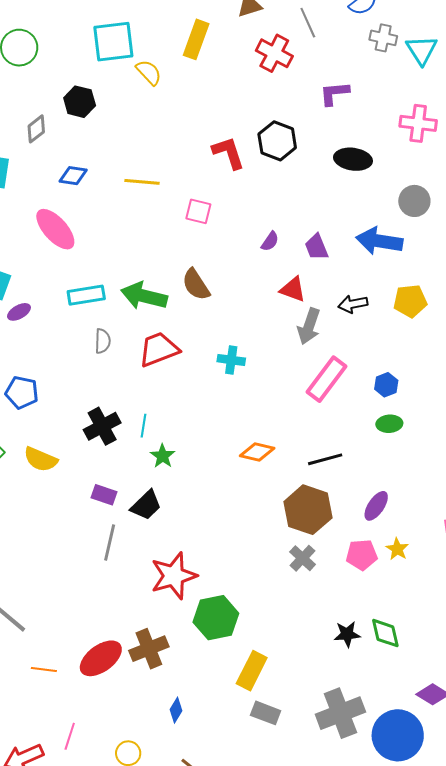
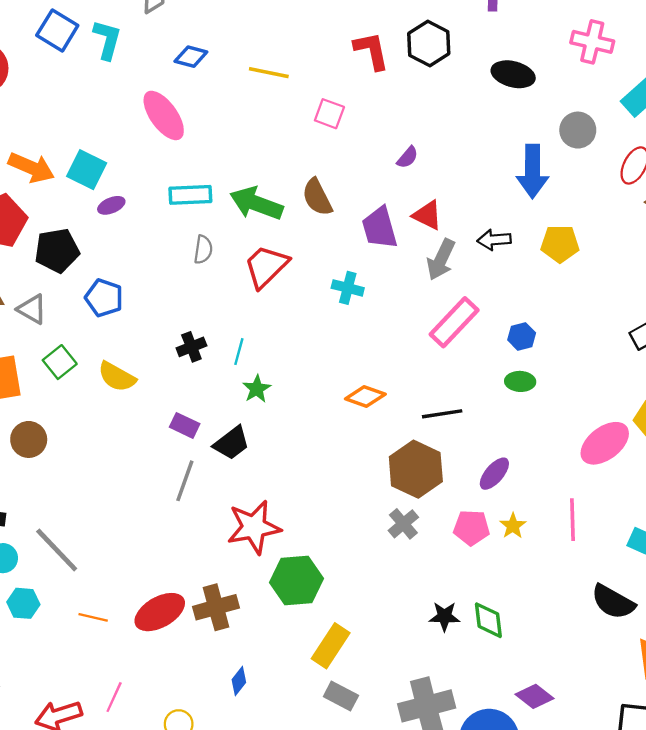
blue arrow: (379, 241) -> (532, 171), turned -105
purple trapezoid: (316, 247) -> (380, 228), moved, size x1.4
red trapezoid: (159, 349) -> (266, 266), turned -30
black cross: (102, 426) -> (191, 347), size x0.7

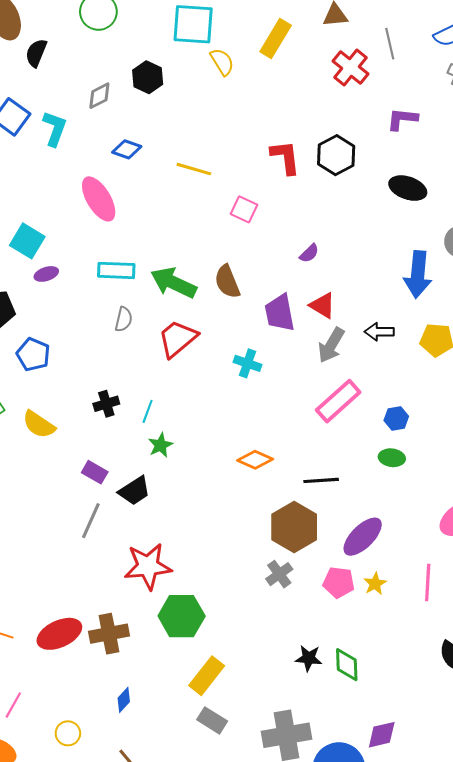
purple ellipse: (494, 474) -> (363, 537), size x1.4
purple diamond: (534, 696) -> (382, 735), turned -56

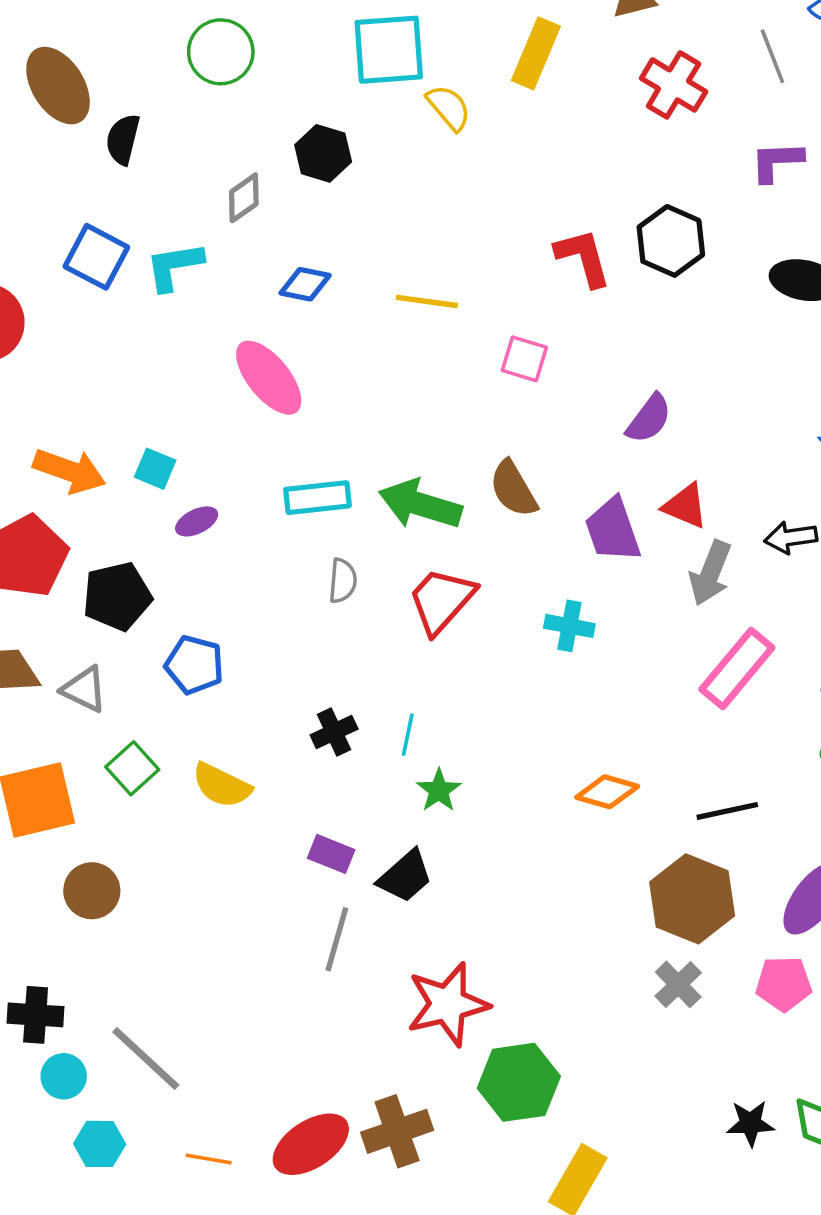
gray line: (390, 44) -> (772, 56), moved
cyan L-shape: (55, 129) -> (174, 266), turned -111
cyan square: (27, 241) -> (155, 469), size x0.7
purple semicircle: (309, 253) -> (649, 419), size x1.4

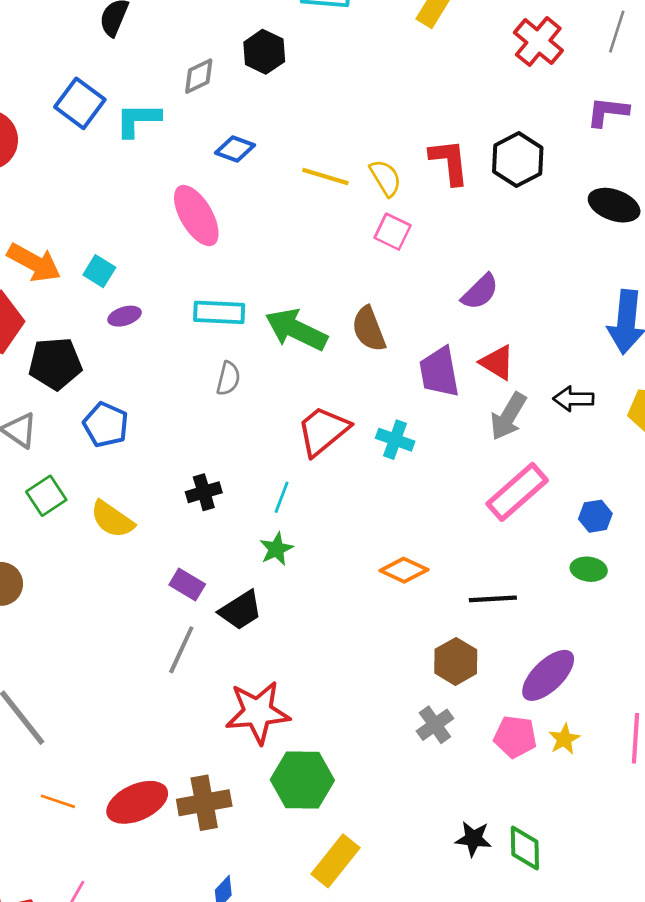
gray line: (772, 56) -> (617, 32), turned 30
yellow semicircle: (449, 108) -> (386, 178), moved
red trapezoid: (441, 600) -> (323, 431), moved
cyan line: (408, 735) -> (282, 497), moved
brown hexagon: (692, 899) -> (456, 661), size x0.7

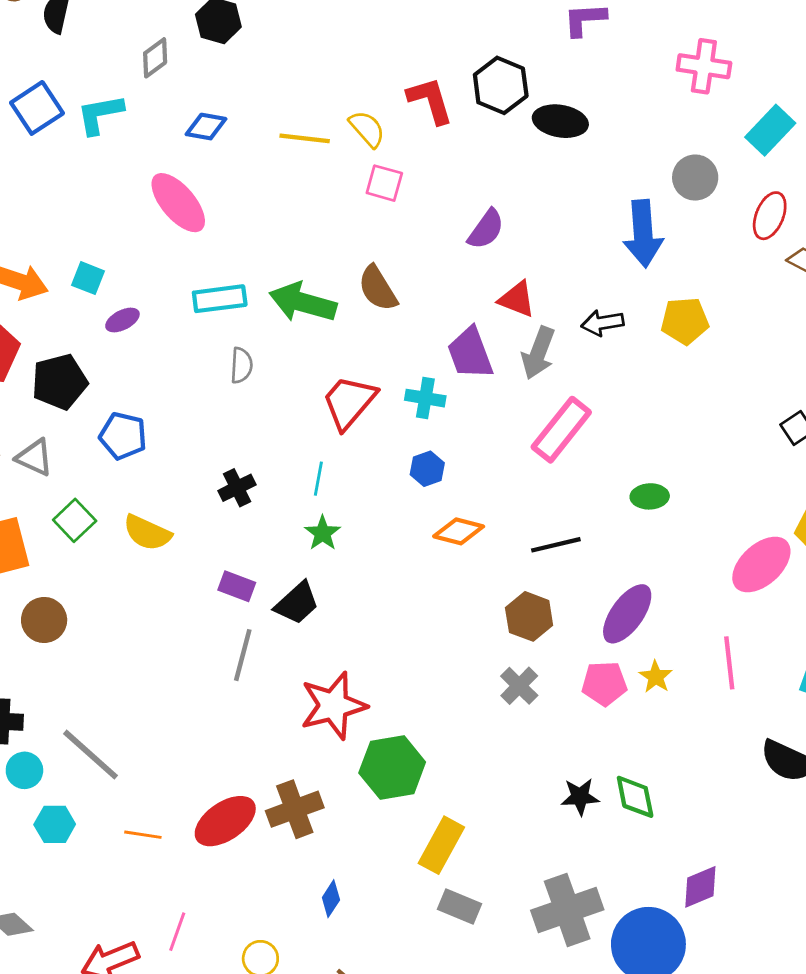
blue square: (80, 103) -> (37, 108), turned 30
black ellipse: (614, 205) -> (560, 121), moved
purple trapezoid: (439, 372) -> (470, 353), moved
blue hexagon: (595, 516) -> (427, 469), moved

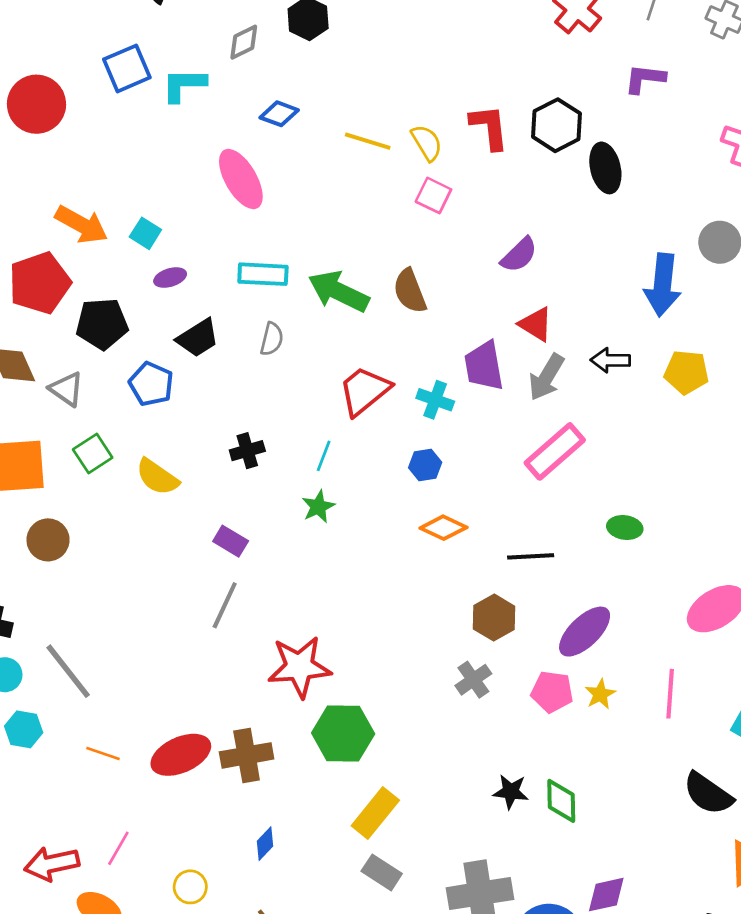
black ellipse: (560, 121) -> (605, 168), turned 57
black trapezoid: (297, 603) -> (198, 338), moved

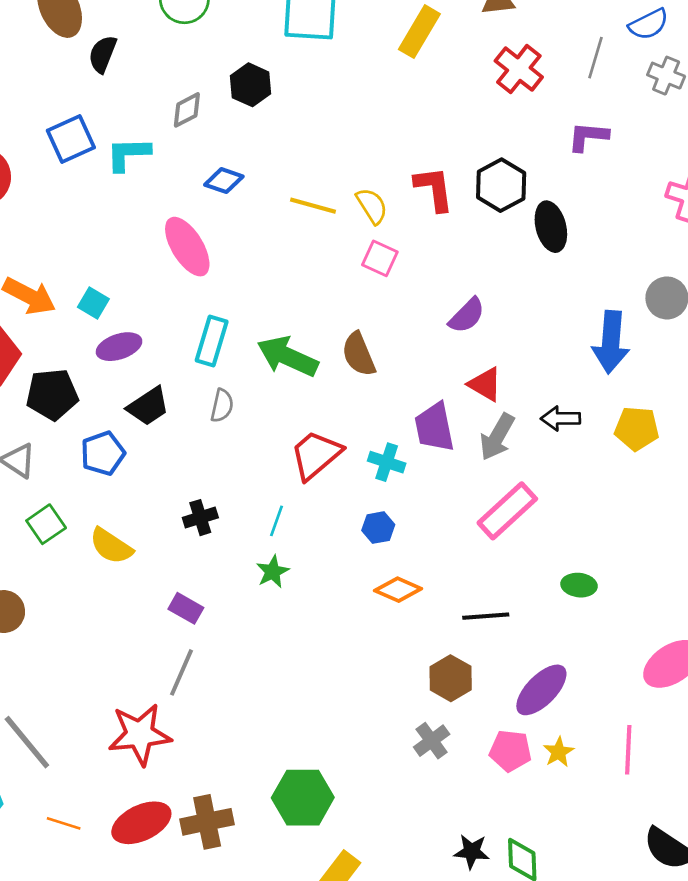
cyan rectangle: (263, 274) -> (212, 341), turned -75
purple ellipse: (170, 277) -> (119, 347), size x1.4
blue pentagon: (151, 384) -> (103, 453), turned 30
red star: (299, 667) -> (140, 734), moved

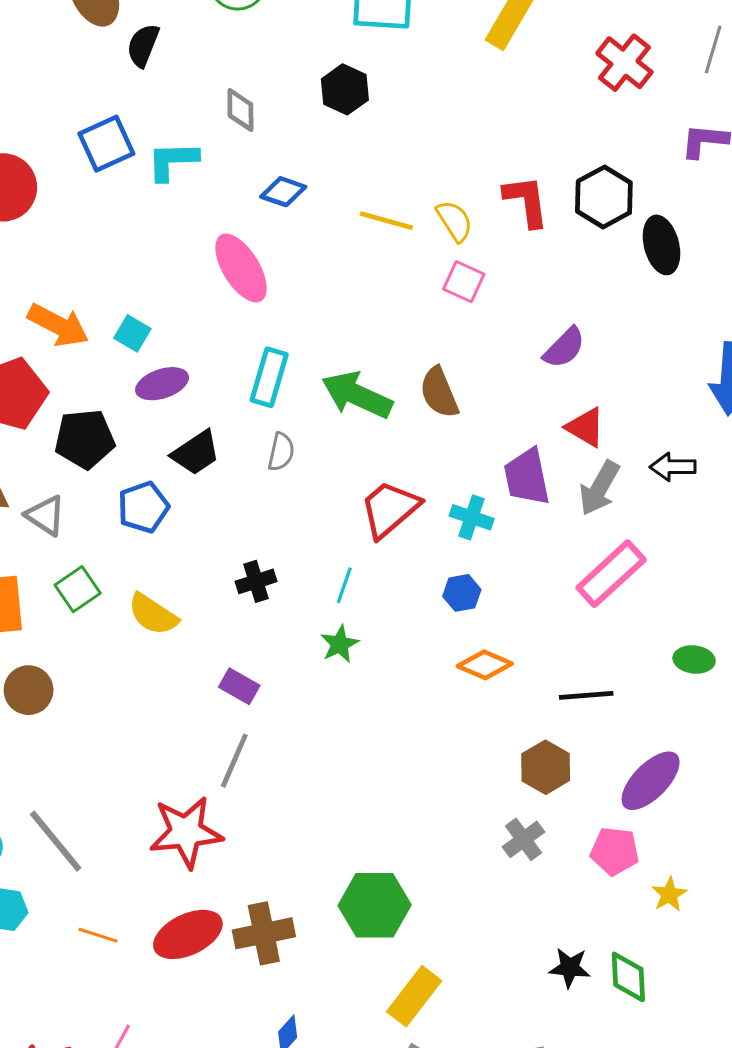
black hexagon: (250, 85) -> (345, 89), moved
gray diamond: (187, 110) -> (240, 110), turned -63
yellow star: (559, 752) -> (669, 894), moved

